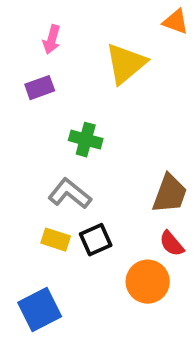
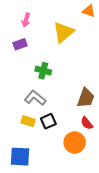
blue square: (40, 310) -> (20, 157), turned 30

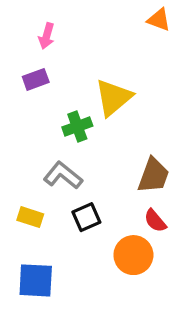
yellow triangle: (63, 32) -> (114, 98), moved
green cross: (43, 71) -> (77, 127), turned -35
yellow rectangle: (28, 121) -> (30, 217), moved

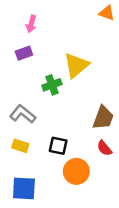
gray L-shape: (63, 175) -> (23, 114), moved
black square: (86, 217) -> (58, 146), turned 36
orange circle: (133, 255) -> (76, 171), moved

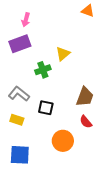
purple rectangle: (24, 53) -> (20, 44), size x1.5
yellow triangle: (76, 65) -> (63, 54), size x0.7
black square: (58, 146) -> (46, 108), moved

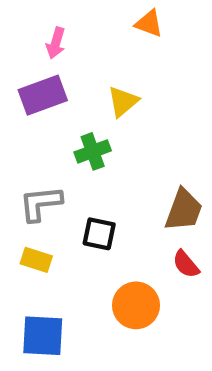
orange triangle: (88, 11) -> (149, 23), moved
yellow triangle: (63, 54) -> (123, 102), moved
gray L-shape: (19, 94) -> (41, 203), turned -45

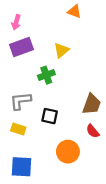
pink arrow: (56, 43) -> (16, 22), moved

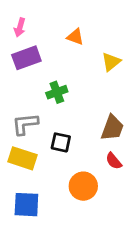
orange triangle: (74, 11) -> (75, 37), moved
yellow triangle: (61, 50) -> (111, 62), moved
yellow rectangle: (18, 129) -> (22, 158), size x1.5

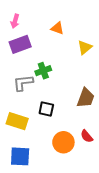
gray L-shape: (25, 124) -> (23, 83), moved
red semicircle: (114, 161) -> (87, 136), moved

